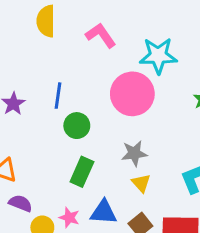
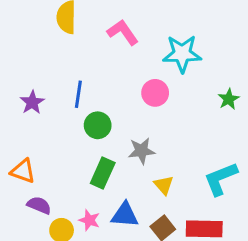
pink circle: (132, 94) -> (155, 93), size x0.6
gray star: (134, 153) -> (142, 151), moved

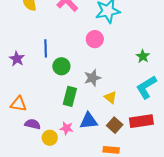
green star: (229, 99) -> (143, 56), moved

